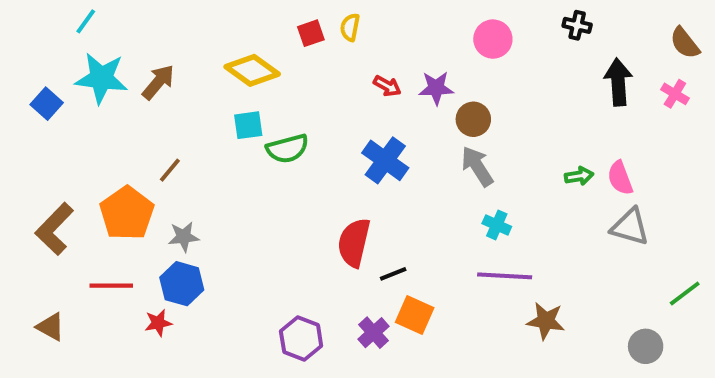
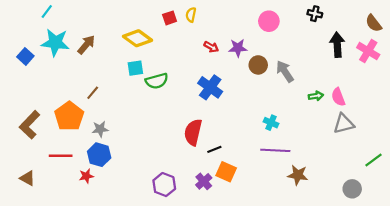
pink cross: (675, 94) -> (368, 51), size x1.5
gray arrow: (477, 166) -> (285, 71), moved
gray triangle: (630, 227) -> (344, 124), turned -30

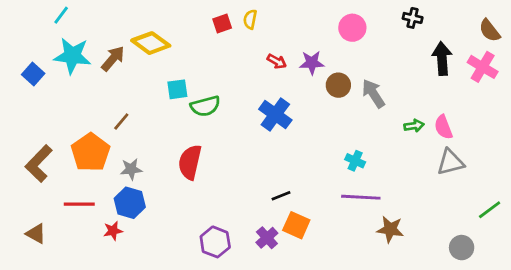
yellow diamond: (138, 38) -> (151, 43), moved
red semicircle: (193, 132) -> (190, 162), moved

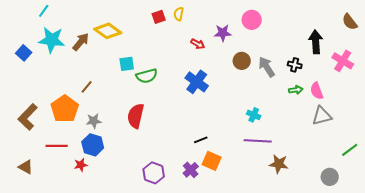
black cross: (413, 18) -> (295, 65), moved
purple star: (312, 63) -> (223, 33), moved
pink cross: (483, 67) -> (343, 61), moved

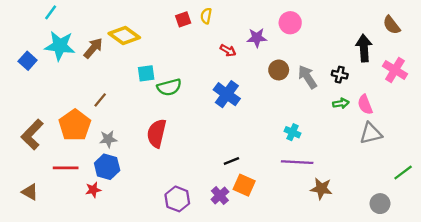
brown semicircle: (350, 22) -> (392, 25), moved

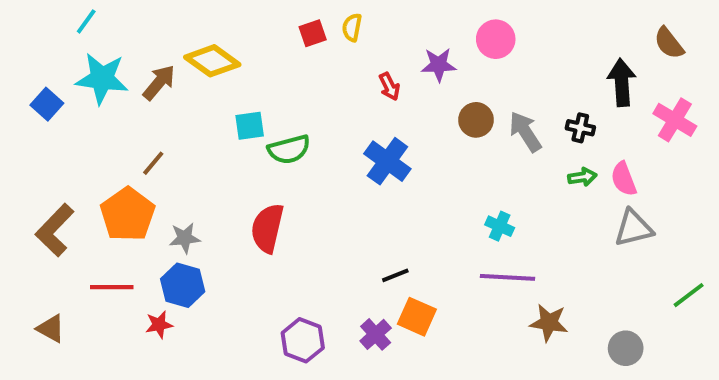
red arrow: (228, 50) -> (389, 86), turned 35
brown line: (100, 100) -> (153, 163), moved
gray circle: (380, 204) -> (626, 348), moved

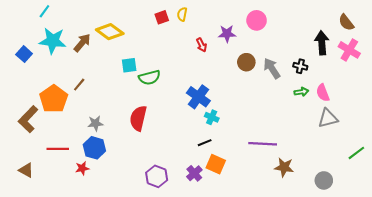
pink cross: (675, 120) -> (349, 50), moved
blue cross: (387, 161) -> (198, 97), moved
orange pentagon: (128, 214) -> (54, 99), moved
cyan cross: (500, 226) -> (212, 117), moved

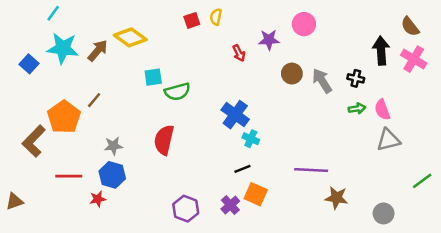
brown triangle: (26, 170) -> (14, 201), moved, turned -49

